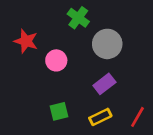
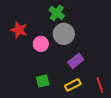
gray circle: (107, 44) -> (64, 34), moved
red line: (138, 117) -> (100, 85), turned -49

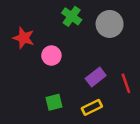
gray circle: (64, 34) -> (110, 24), moved
red line: (100, 85) -> (126, 83), moved

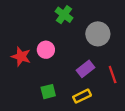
gray circle: (110, 24) -> (98, 34), moved
red star: (24, 38) -> (21, 56), moved

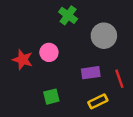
purple rectangle: (85, 69) -> (91, 73), turned 30
yellow rectangle: (82, 96) -> (98, 101), moved

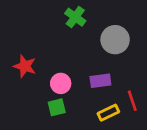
pink circle: (49, 52) -> (61, 83), moved
red line: (119, 79) -> (132, 101), moved

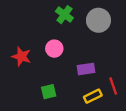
gray circle: (115, 40) -> (98, 20), moved
pink circle: (61, 83) -> (54, 49), moved

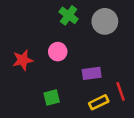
red star: (21, 56) -> (23, 60), turned -30

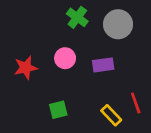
purple rectangle: (92, 73) -> (103, 65), moved
yellow rectangle: (99, 102) -> (111, 115), turned 72

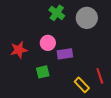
purple rectangle: (103, 65) -> (65, 54), moved
green square: (58, 110) -> (43, 72), moved

